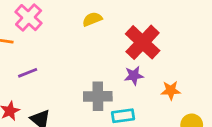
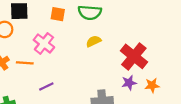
orange star: (171, 90) -> (152, 85), moved

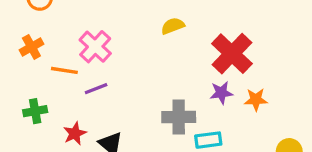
pink cross: (44, 43) -> (95, 47), moved
orange line: (25, 63) -> (64, 70), moved

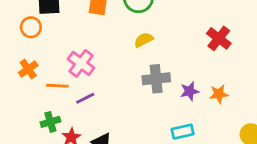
red cross: (232, 54) -> (219, 38), moved, size x0.7
green cross: (35, 111) -> (50, 122), moved
gray cross: (179, 117) -> (156, 79), moved

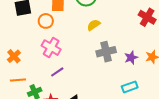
orange circle: (31, 27) -> (46, 21), moved
orange line: (57, 86) -> (18, 80), moved

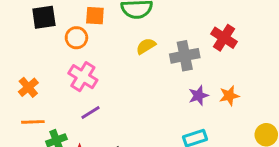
gray cross: (106, 52) -> (185, 56), moved

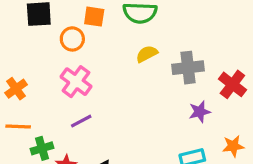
red cross: (224, 38) -> (232, 84), moved
orange star: (229, 96) -> (233, 146), moved

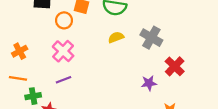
gray cross: (188, 68) -> (151, 38), moved, turned 30

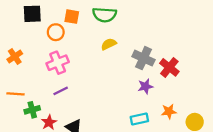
gray cross: (151, 38) -> (144, 58), moved
orange cross: (20, 51) -> (15, 57), moved
pink cross: (63, 51) -> (58, 63), turned 30

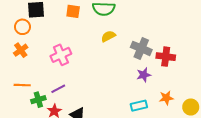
orange circle: (56, 32) -> (22, 27), moved
red cross: (169, 67) -> (166, 57), turned -30
purple line: (61, 91) -> (58, 89), moved

